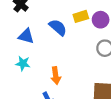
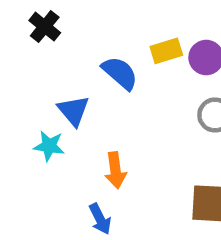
blue triangle: (26, 36) -> (73, 111), moved, turned 35

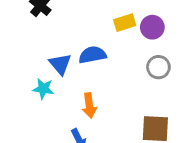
blue semicircle: (120, 73) -> (92, 55), moved, turned -52

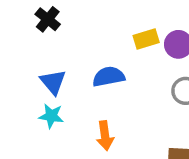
blue triangle: (60, 64) -> (53, 82), moved

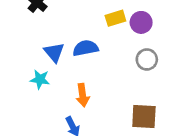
blue triangle: (53, 82) -> (54, 52), moved

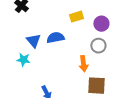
purple circle: (141, 22) -> (101, 24), moved
orange arrow: (83, 95) -> (83, 64), moved

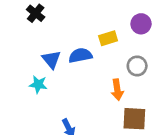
yellow rectangle: (76, 17) -> (108, 38), moved
purple circle: (101, 24) -> (141, 24), moved

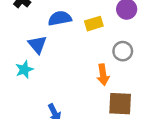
blue semicircle: (80, 55) -> (60, 18), moved
cyan star: (38, 84) -> (24, 69), turned -30

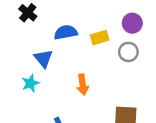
gray circle: (123, 51) -> (128, 52), moved
orange arrow: (103, 75) -> (83, 85), moved

